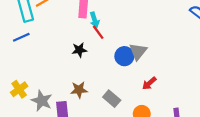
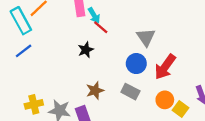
blue circle: (124, 56) -> (136, 64), moved
red arrow: (149, 83) -> (165, 67), size x1.6
yellow cross: (19, 89) -> (34, 104), turned 35

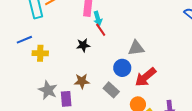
gray triangle: (146, 37) -> (136, 48), turned 42
blue line: (24, 51) -> (24, 40), moved
yellow cross: (34, 104) -> (40, 53), moved

